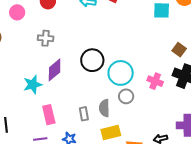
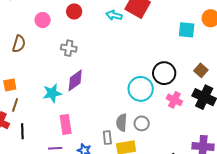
black circle: (92, 60) -> (164, 73), moved
gray circle: (126, 96) -> (142, 123), moved
gray rectangle: (84, 114) -> (107, 138), moved

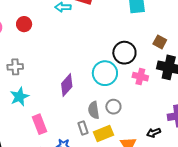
red circle: (74, 11) -> (24, 24), moved
gray cross: (69, 48) -> (15, 67), moved
purple diamond: (75, 80) -> (67, 85), moved

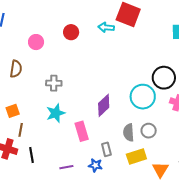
red circle: (24, 24) -> (71, 32), moved
pink rectangle: (40, 124) -> (82, 131), moved
gray rectangle: (83, 128) -> (106, 149), moved

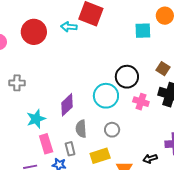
red circle: (71, 32) -> (34, 32), size x1.6
cyan star: (56, 113) -> (36, 119), moved
pink rectangle: (82, 131) -> (46, 144), moved
gray semicircle: (129, 132) -> (81, 129), moved

